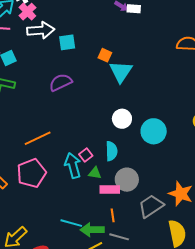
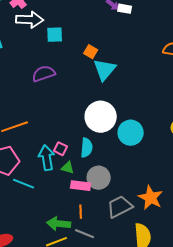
white circle: (122, 119) -> (101, 117), size x1.6
pink square: (86, 155) -> (61, 149), turned -32
cyan line: (71, 223) -> (24, 184), moved

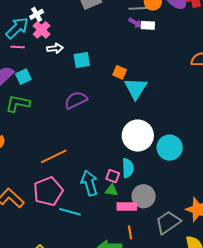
white arrow: (30, 20) -> (55, 48), size x0.6
pink square: (61, 149) -> (113, 176), moved

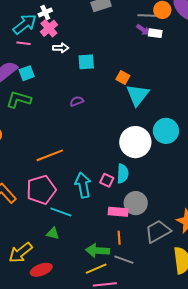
purple semicircle: (76, 100) -> (77, 101), size x0.6
cyan circle: (170, 148) -> (166, 131), moved
green triangle: (112, 190) -> (53, 233), moved

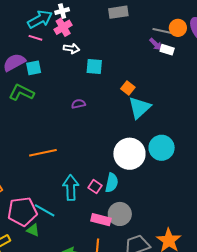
pink pentagon: (41, 190) -> (22, 212), moved

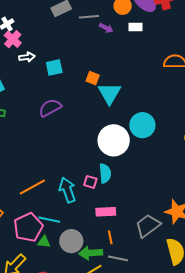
gray line: (162, 31) -> (89, 17), moved
white rectangle: (167, 50) -> (135, 27), moved
purple semicircle: (78, 104) -> (50, 108), size x1.6
orange line: (43, 153) -> (32, 187), moved
gray circle: (120, 214) -> (71, 241), moved

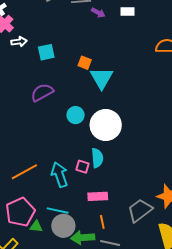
cyan circle: (142, 125) -> (76, 115), moved, size x0.7
cyan line: (49, 220) -> (58, 211), moved

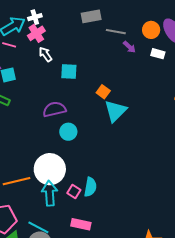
white arrow: (19, 42) -> (45, 54), turned -133
cyan circle: (76, 115) -> (68, 132), moved
white circle: (106, 125) -> (50, 169), moved

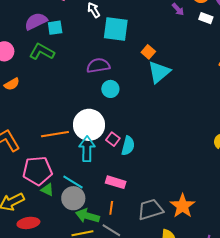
cyan square: (69, 72) -> (116, 29), size x1.5
pink square: (74, 191) -> (113, 139), moved

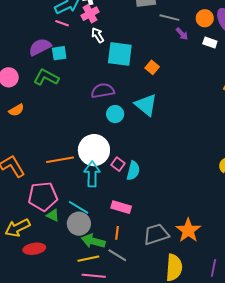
orange square: (148, 52) -> (152, 67), moved
cyan triangle: (159, 72) -> (146, 105), moved, turned -40

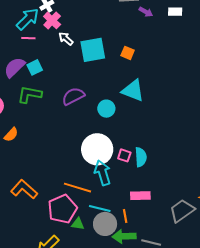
purple semicircle: (103, 91) -> (73, 96), moved
orange line: (60, 160) -> (77, 188), moved, turned 44
orange line: (117, 233) -> (125, 216), moved

